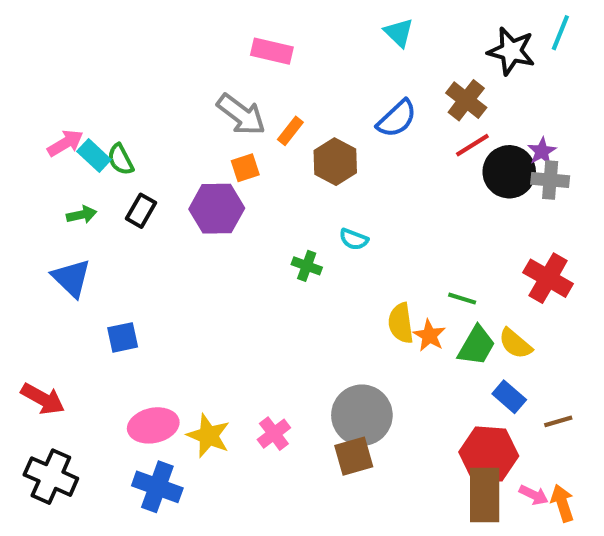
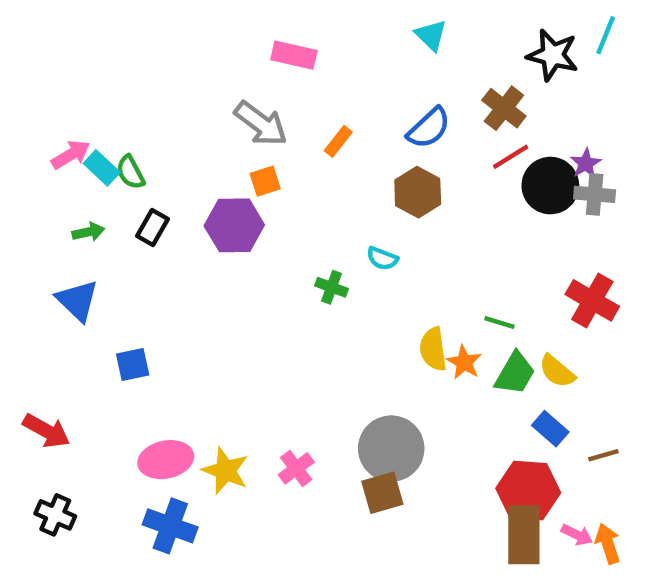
orange rectangle: (290, 131) -> (338, 141), moved
brown hexagon: (335, 162) -> (418, 192), moved
black cross: (51, 477) -> (55, 515), size x0.7

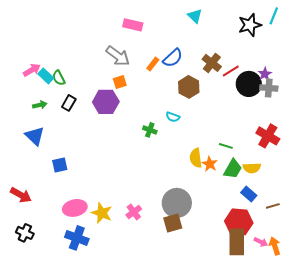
black star: (553, 55) -> (250, 25), turned -30
brown cross: (504, 108) -> (212, 63), moved
blue semicircle: (429, 128) -> (173, 58), moved
yellow semicircle: (557, 371) -> (252, 168), turned -42

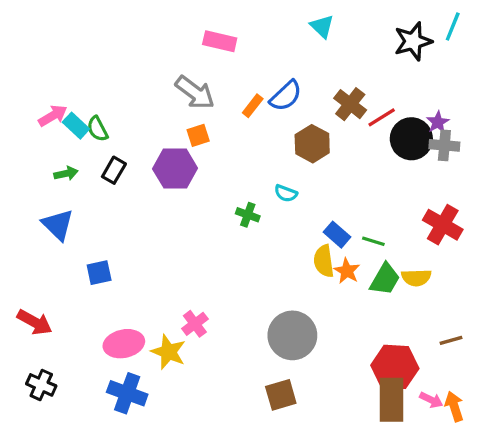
blue rectangle: (249, 194) -> (337, 235), moved
pink cross: (134, 212) -> (195, 324), moved
brown square: (173, 223) -> (281, 395), moved

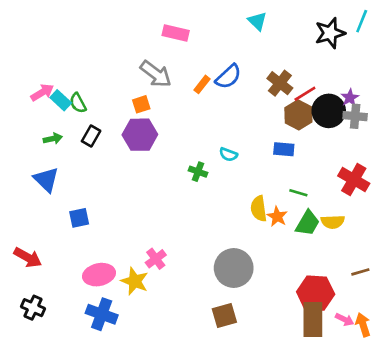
orange square: (198, 135) -> (141, 104), moved
brown hexagon: (312, 144) -> (298, 115), moved
blue rectangle: (337, 235) -> (284, 149), moved, turned -36

